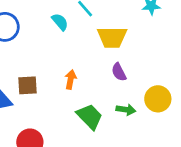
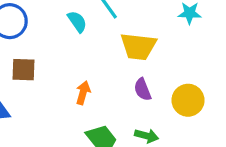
brown square: (28, 85) -> (23, 70), moved
yellow circle: (158, 99) -> (188, 100), moved

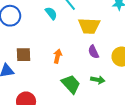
brown square: (23, 70) -> (24, 55), moved

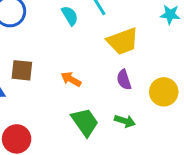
yellow trapezoid: (89, 26) -> (123, 41), turned -30
orange arrow: (58, 56) -> (71, 79), turned -80

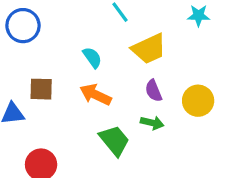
cyan semicircle: (70, 16) -> (92, 58), moved
orange arrow: (71, 79) -> (95, 95), size x1.4
green arrow: (125, 121) -> (152, 123), moved

